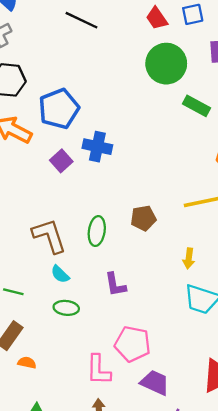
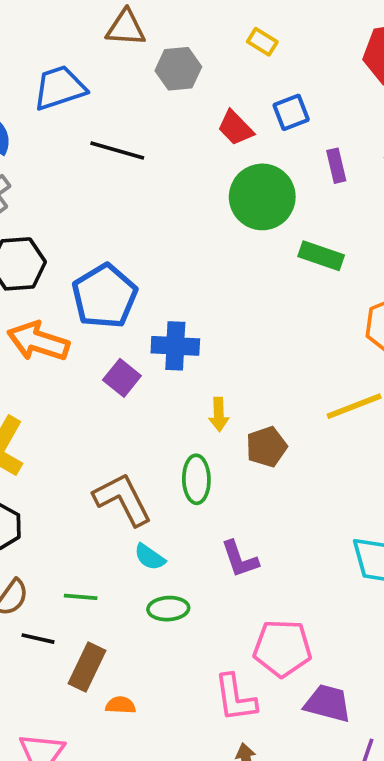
yellow arrow: (189, 258) -> (219, 414), moved

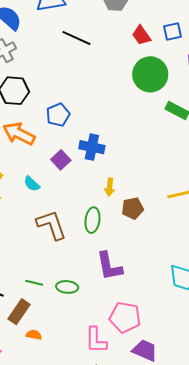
blue pentagon: (105, 296) -> (58, 115), size x0.7
cyan semicircle: (150, 557) -> (32, 184), moved
purple L-shape: (240, 559) -> (109, 266), size x1.4
green line: (81, 597) -> (34, 283), moved

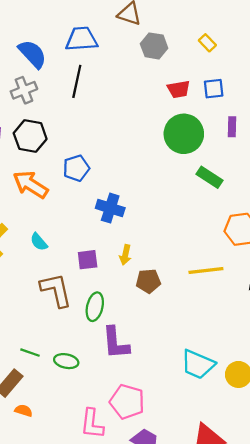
red trapezoid: (141, 35) -> (179, 89), turned -70
black line: (76, 38) -> (77, 81), moved, turned 72
purple square: (61, 160) -> (88, 260), moved, turned 30
green ellipse: (92, 220) -> (95, 307), moved

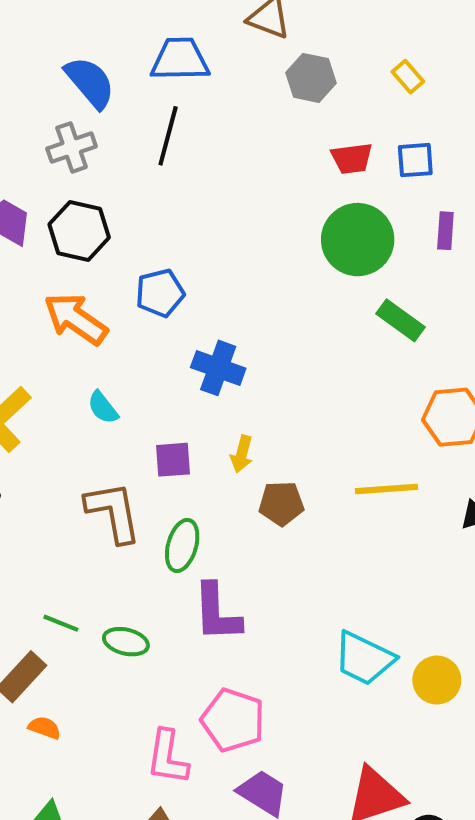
cyan semicircle: (39, 242) -> (103, 408), moved

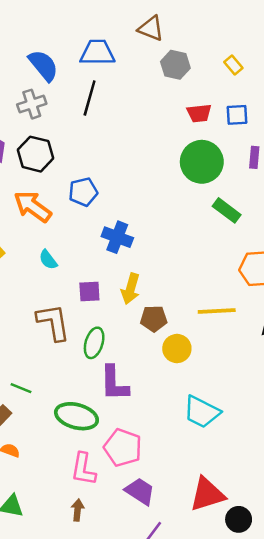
yellow arrow: (242, 454) -> (131, 289), size x1.4
green ellipse: (126, 642) -> (76, 416), moved, size x1.6
yellow circle: (437, 680) -> (177, 349), moved

